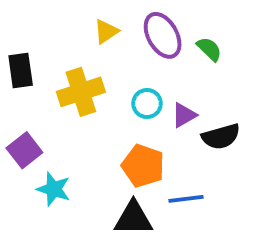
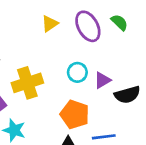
green semicircle: (209, 49) -> (119, 22), moved
yellow cross: (81, 92) -> (27, 83), moved

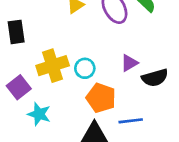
cyan circle: (77, 72) -> (85, 68), moved

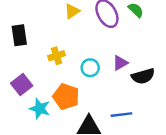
yellow cross: (53, 66) -> (56, 56), moved, size x0.6
cyan circle: (85, 68) -> (90, 68), moved
orange pentagon: (101, 98) -> (66, 97), moved

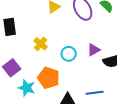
yellow cross: (56, 56) -> (41, 44), turned -32

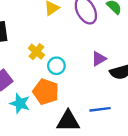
cyan circle: (69, 54) -> (56, 66), moved

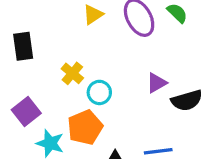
orange pentagon: (46, 92) -> (85, 127), turned 30

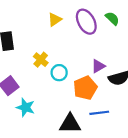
orange pentagon: (85, 127) -> (85, 88), moved

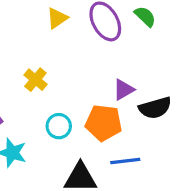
cyan circle: (59, 73) -> (59, 126), moved
orange pentagon: (85, 88) -> (104, 123), turned 30

